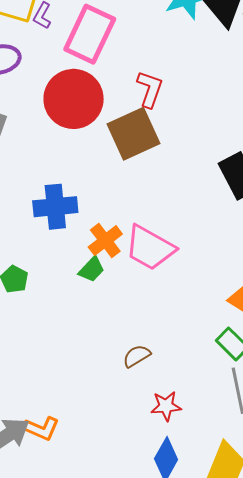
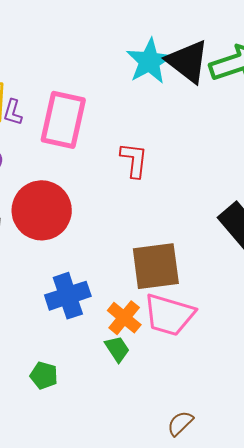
red circle: (74, 99) -> (42, 210), moved
brown square: (133, 134) -> (156, 266), moved, turned 30
green trapezoid: (92, 269) -> (117, 349), turned -64

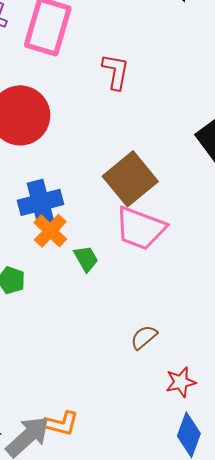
brown square: (156, 266) -> (130, 179), turned -36
orange cross: (124, 318) -> (50, 231), moved

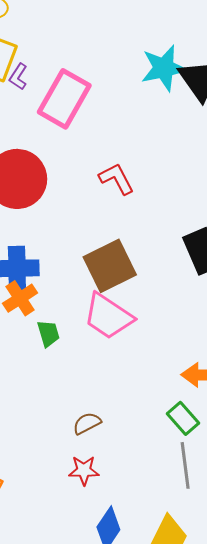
red L-shape: (116, 72) -> (116, 179), moved, turned -51
red star: (181, 382) -> (84, 470), moved

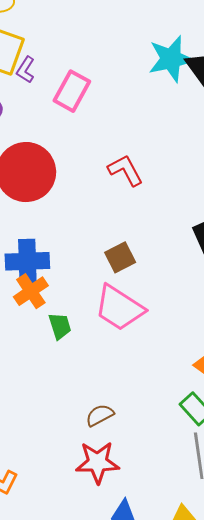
pink rectangle: (64, 99) -> (72, 91), size x0.7
brown square: (110, 266) -> (120, 257), size x0.6
red star: (84, 470) -> (97, 462), size x1.4

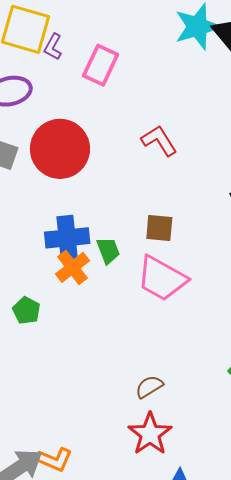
brown square: (120, 257) -> (159, 228), turned 36
green trapezoid: (60, 326) -> (108, 251), moved
red star: (97, 462) -> (150, 434), turned -30

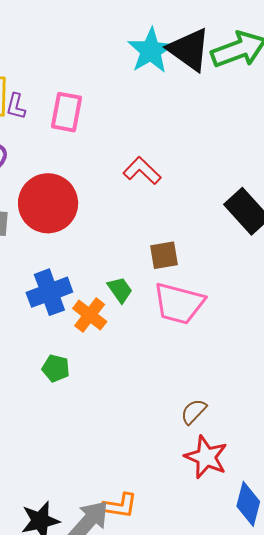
blue cross: (67, 238) -> (49, 292), moved

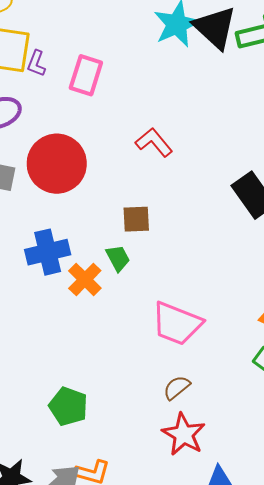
brown square: (164, 255) -> (136, 219), moved
pink trapezoid: (179, 303) -> (177, 324), moved
green pentagon: (56, 368) -> (68, 406), moved, size x1.4

